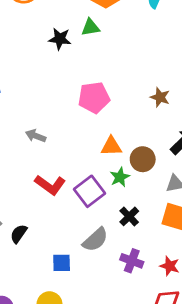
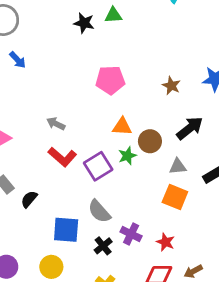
gray arrow: (36, 136) -> (56, 124), moved
black cross: (129, 216) -> (103, 246), moved
gray semicircle: (95, 240) -> (99, 211), turned 85
blue square: (62, 263) -> (66, 230), size x1.5

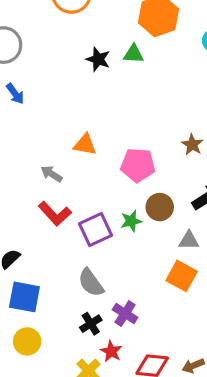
pink pentagon: (110, 80) -> (138, 165), moved
orange triangle: (122, 127) -> (85, 145), moved
blue square: (66, 230) -> (24, 297), moved
red star: (165, 242) -> (111, 351), moved

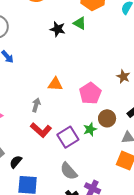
green triangle: (133, 54) -> (80, 23), turned 32
pink pentagon: (138, 165) -> (90, 93), turned -30
gray arrow: (52, 174) -> (36, 105), turned 80

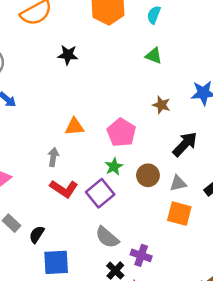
green triangle: (80, 23) -> (154, 56), moved
brown circle: (107, 118) -> (148, 175), moved
green star: (90, 129) -> (114, 166), moved

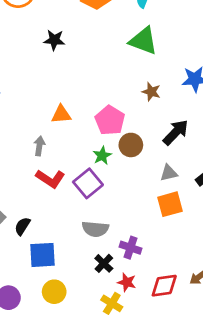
green triangle: (154, 56) -> (143, 41), size x1.6
brown circle: (148, 175) -> (131, 145), moved
orange square: (179, 214) -> (170, 204), turned -30
gray semicircle: (107, 237) -> (95, 229), turned -35

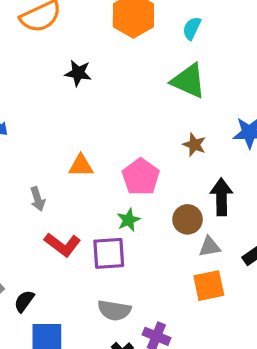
black arrow: (176, 132) -> (221, 197), turned -48
brown circle: (131, 145) -> (188, 219), moved
gray arrow: (39, 146) -> (38, 199), moved, turned 150
purple square: (88, 183) -> (109, 253), turned 32

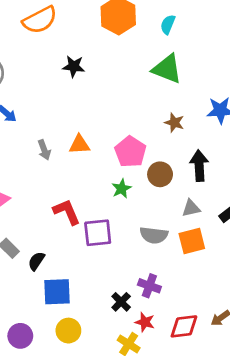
gray arrow: (38, 199) -> (44, 150), moved
brown circle: (188, 219) -> (160, 174), moved
red L-shape: (63, 245) -> (67, 212), turned -148
purple square: (109, 253) -> (98, 233), moved
gray semicircle: (114, 310) -> (154, 235), moved

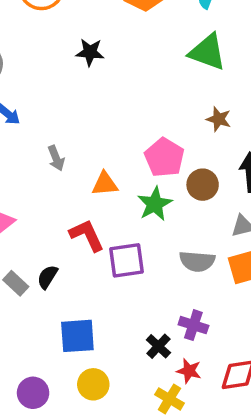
orange triangle: (79, 145) -> (105, 184), moved
green star: (121, 189) -> (155, 204), size x1.4
black semicircle: (36, 261) -> (47, 277), moved

